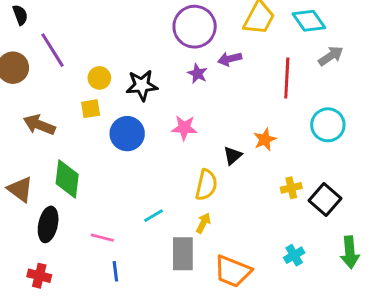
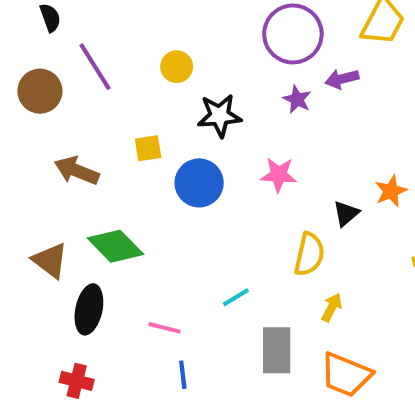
yellow circle: (99, 78) -> (177, 67), moved
green diamond: (67, 179) -> (115, 246), turned -51
yellow arrow: (203, 223) -> (332, 307), moved

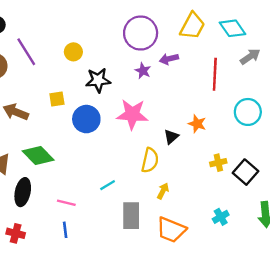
pink star: (279, 175) -> (132, 114), size x1.5
orange star: (391, 191) -> (197, 124), turned -30
blue line: (183, 375) -> (65, 230), moved

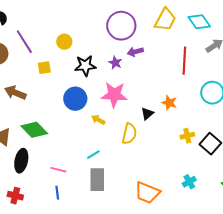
purple arrow: (169, 59) -> (135, 52), moved
purple star: (143, 71) -> (115, 63), moved
yellow square: (57, 99) -> (44, 68), moved
yellow arrow: (163, 191) -> (98, 120), moved, turned -88
gray rectangle: (131, 216) -> (97, 180), moved

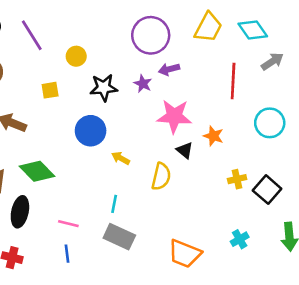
purple line: (24, 42) -> (32, 35), moved
pink star: (114, 95) -> (174, 116), moved
black triangle: (147, 114) -> (185, 150), turned -40
cyan line: (93, 155) -> (114, 204), turned -48
gray rectangle: (97, 180) -> (119, 237), turned -65

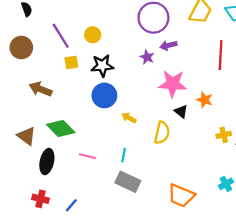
purple line: (32, 35) -> (61, 36), moved
black star: (104, 88) -> (102, 66), moved
pink line: (68, 224) -> (87, 156), moved
blue line: (67, 254) -> (71, 205), moved, turned 48

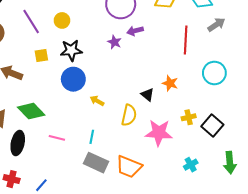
yellow square: (71, 62) -> (41, 55), moved
pink star: (173, 84) -> (159, 133), moved
orange trapezoid: (181, 196) -> (129, 167), moved

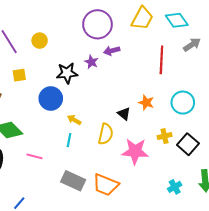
black star: (71, 50) -> (67, 73), moved
cyan circle: (214, 73) -> (183, 103), moved
cyan line: (92, 137) -> (69, 140), moved
cyan cross: (191, 165) -> (175, 187), moved

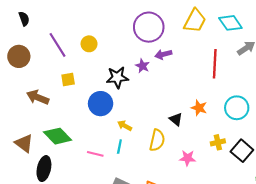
pink star: (135, 151) -> (187, 158), size x0.6
pink line: (35, 156) -> (95, 154), moved

